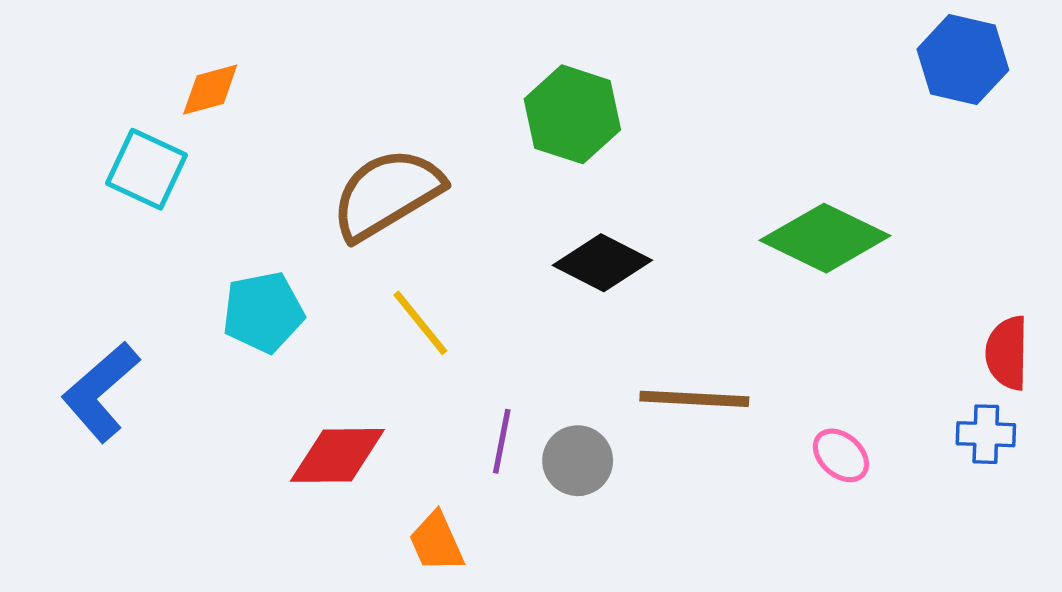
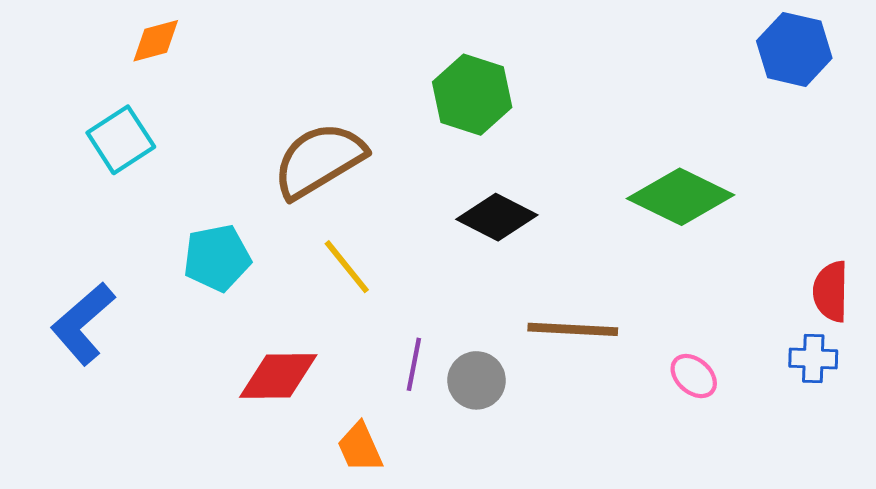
orange diamond: (210, 90) -> (156, 41), moved
cyan square: (147, 169) -> (121, 140), turned 32

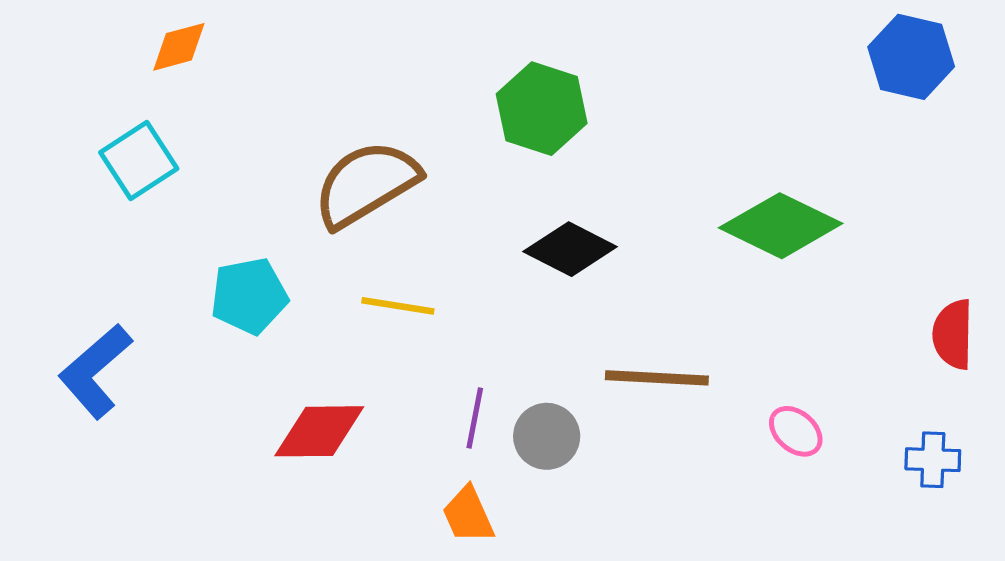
yellow line: (347, 267) -> (398, 306), turned -42
blue cross: (813, 359) -> (933, 460), moved
orange trapezoid: (360, 447) -> (468, 515), moved

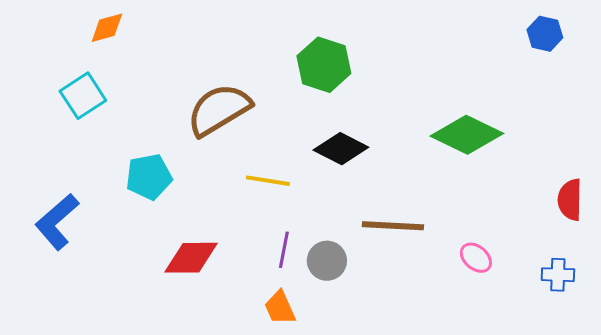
blue hexagon: (911, 57) -> (545, 34), size x0.7
yellow line: (398, 306) -> (268, 181), moved

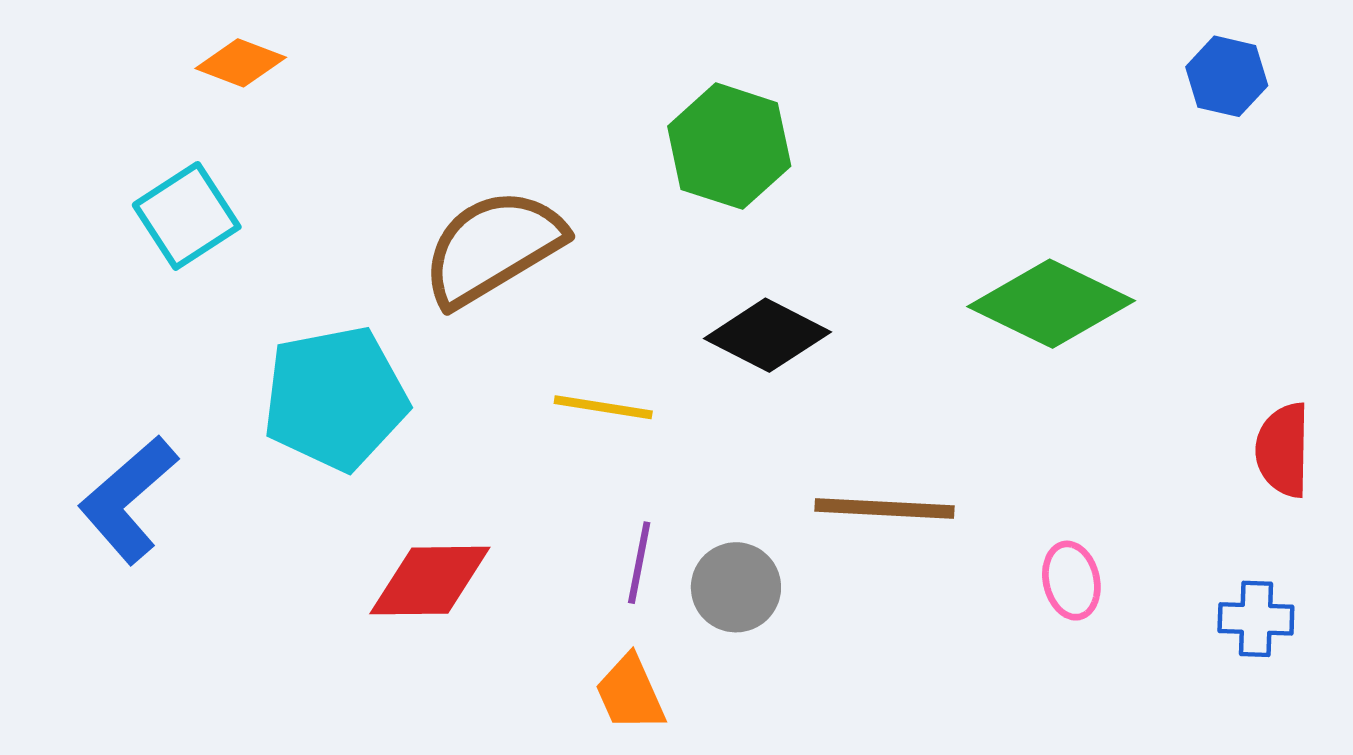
orange diamond: (107, 28) -> (241, 63), turned 36
cyan pentagon: (149, 177) -> (335, 398), size x1.4
pink ellipse: (476, 258) -> (1071, 581), turned 36

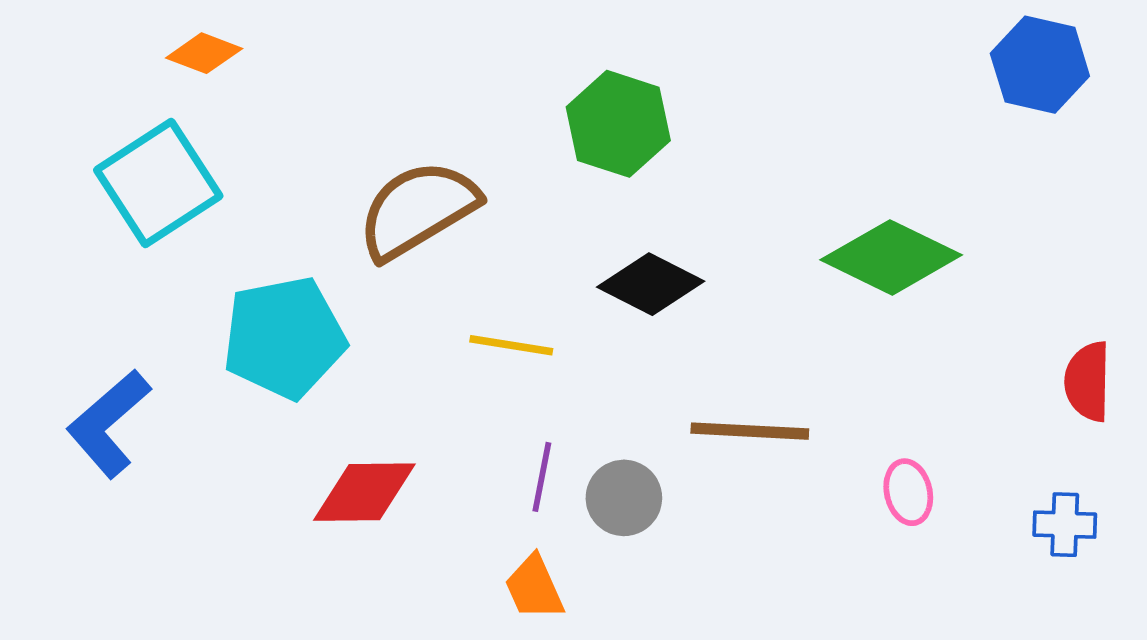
blue hexagon: (1227, 76) -> (1040, 65), size x1.4
cyan square: (187, 216) -> (158, 183), size x1.4

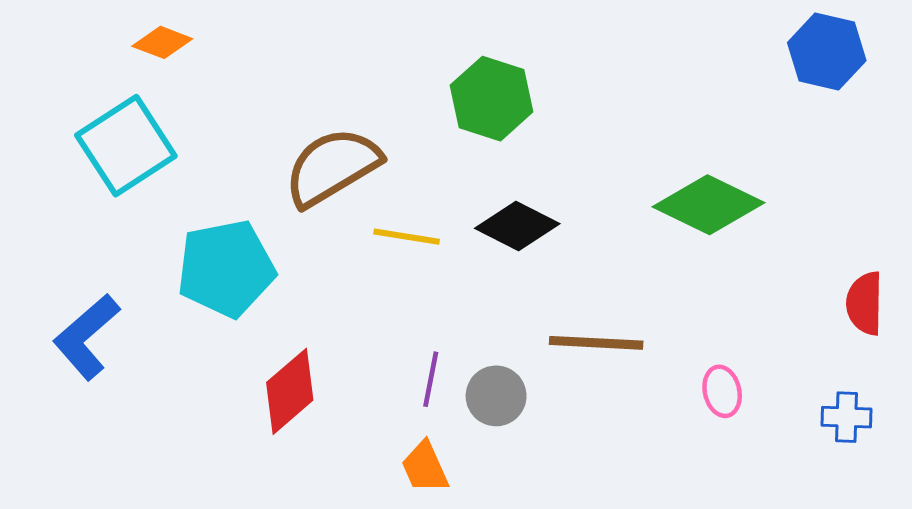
yellow line: (511, 345) -> (407, 237), moved
red diamond: (364, 492) -> (290, 391), turned -40

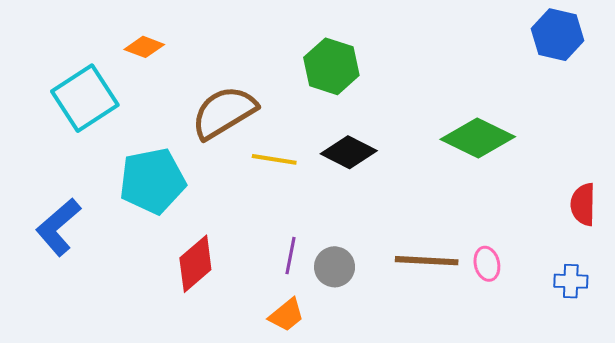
orange diamond: (162, 42) -> (144, 47), moved
brown line: (596, 343) -> (427, 261), moved
orange trapezoid: (425, 467) -> (286, 315), turned -105

